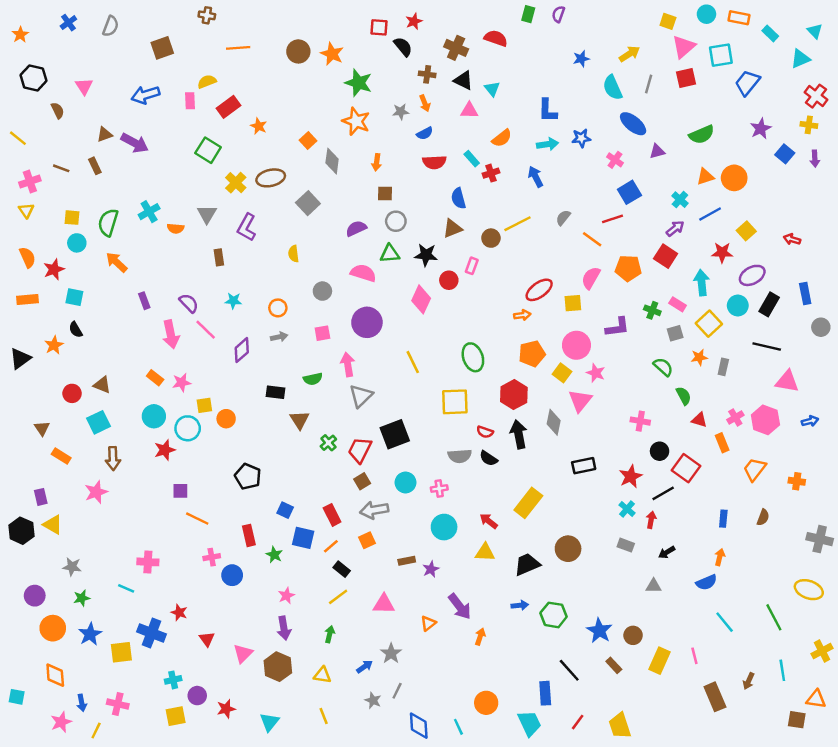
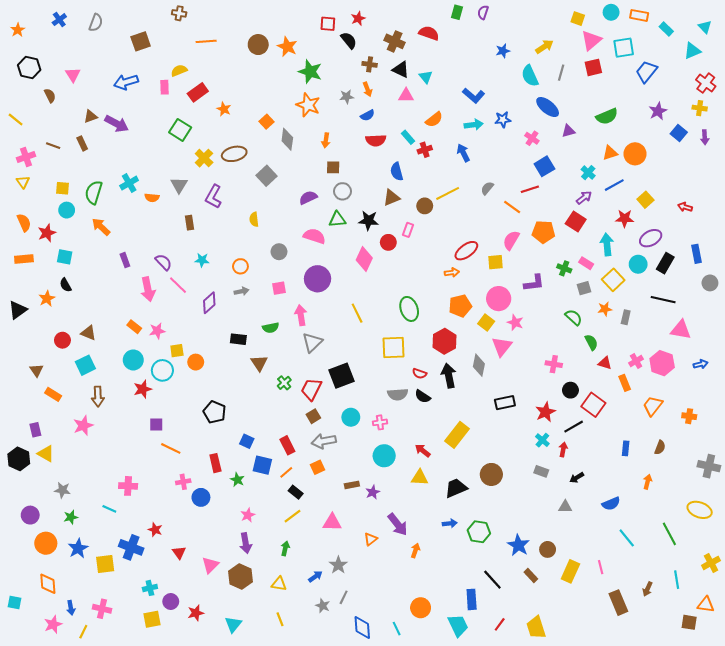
blue L-shape: (548, 110) -> (474, 96), turned -50
orange arrow: (720, 557) -> (648, 482), moved

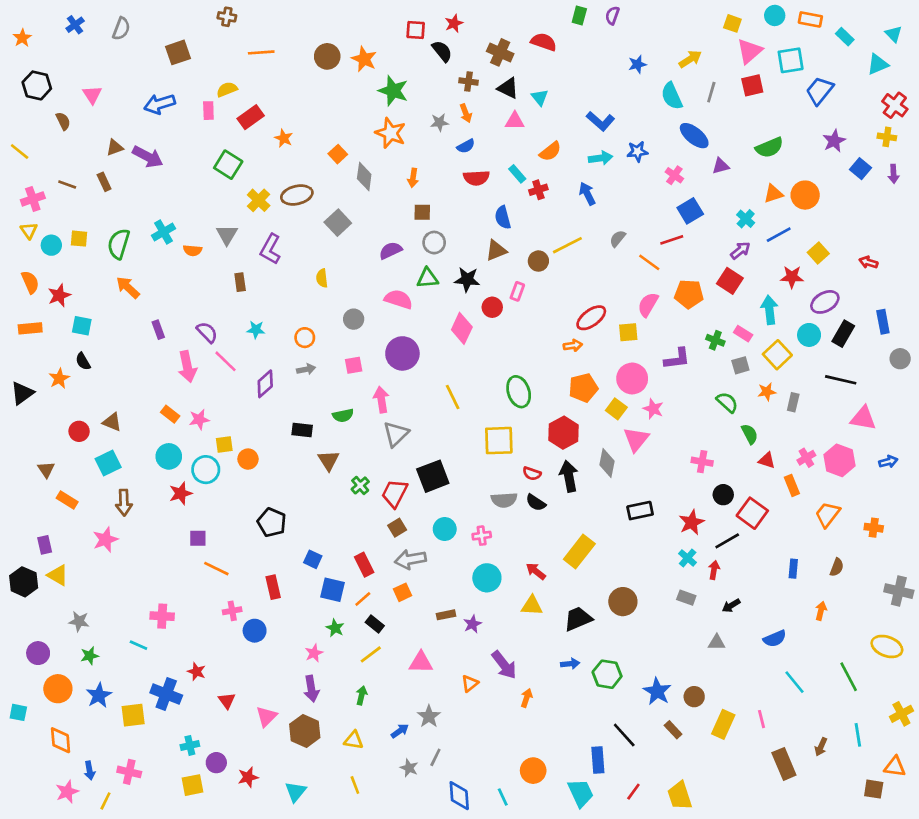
cyan circle: (67, 210) -> (51, 245), moved
green star: (237, 480) -> (335, 628), moved
cyan square: (15, 603) -> (18, 712), moved

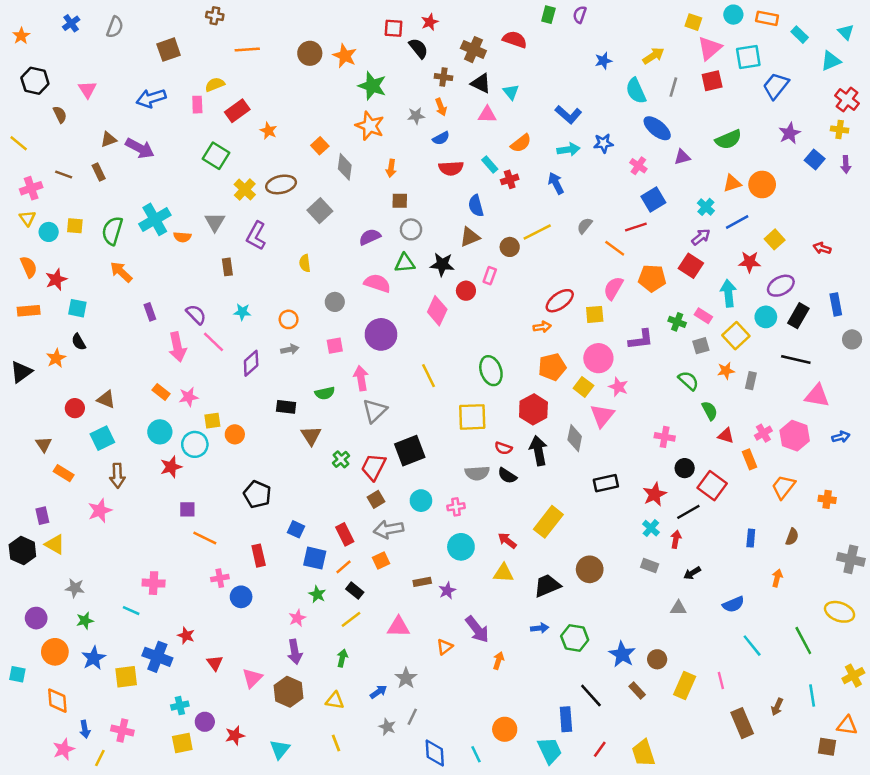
cyan cross: (164, 232) -> (155, 219), size x1.4

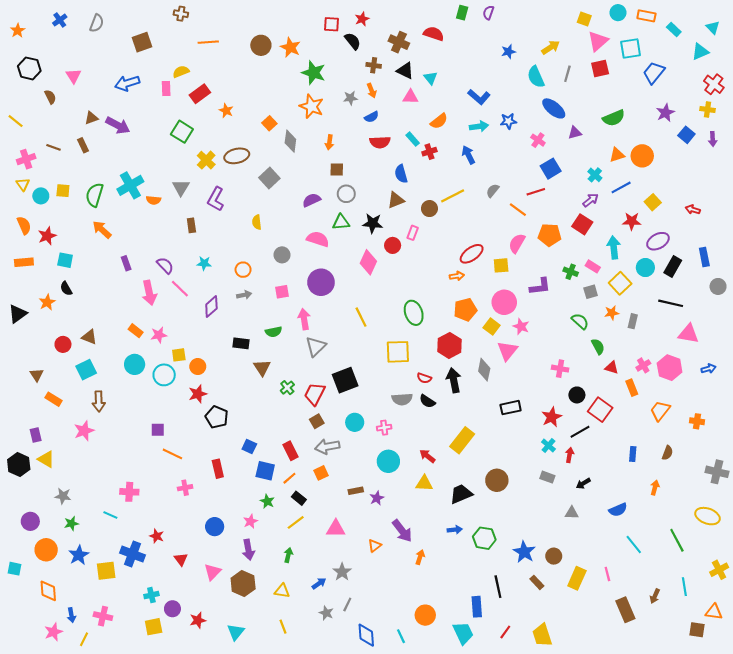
red star: (171, 467) -> (198, 394), moved
blue circle: (241, 597) -> (215, 527), moved
black line: (591, 696) -> (498, 587), turned 30

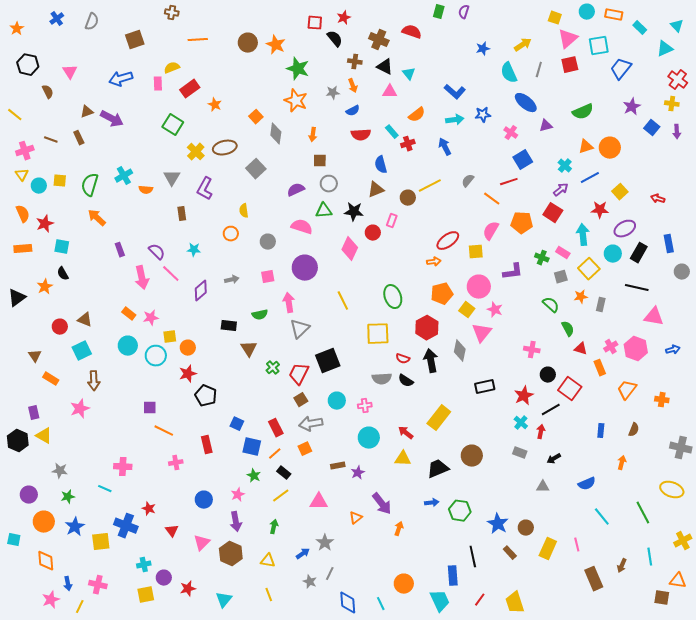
cyan cross: (130, 185) -> (124, 176), size x0.7
orange circle: (243, 270) -> (231, 234), moved

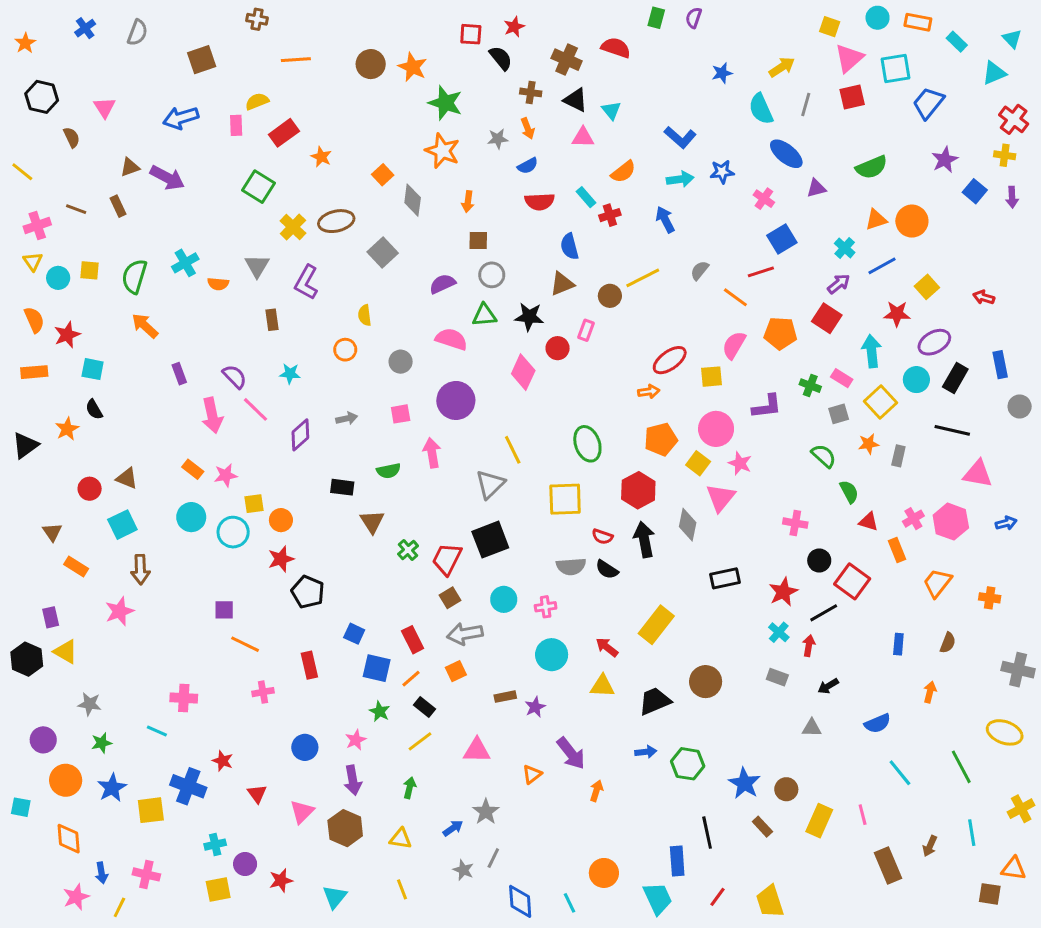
gray triangle: (300, 329) -> (490, 484), moved

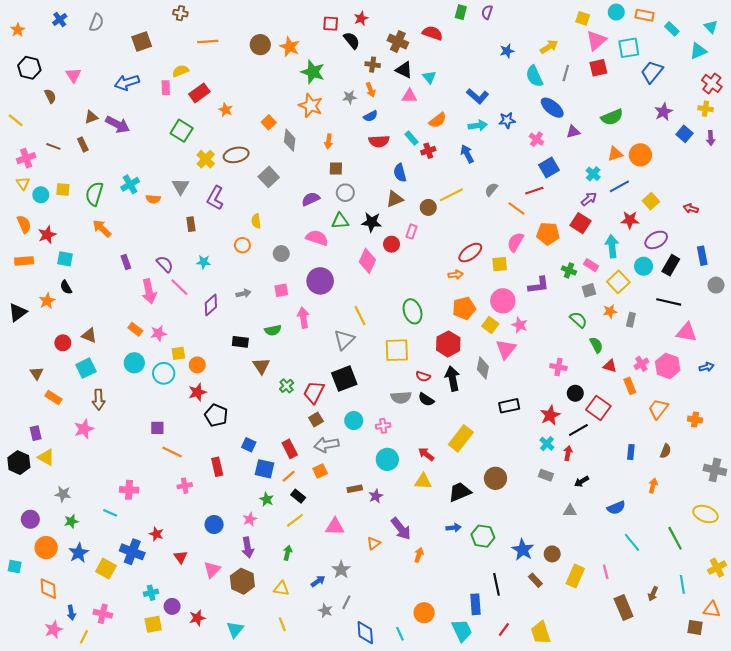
yellow square: (151, 810) -> (106, 569), turned 36

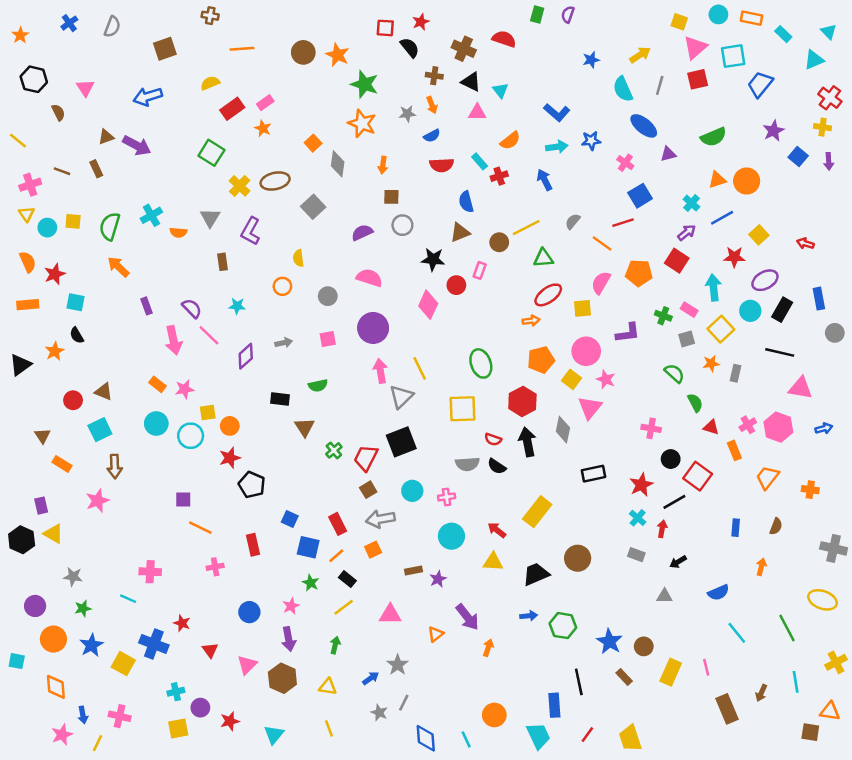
pink rectangle: (166, 88) -> (265, 103), moved, turned 56
green triangle: (340, 221) -> (543, 258), moved
pink arrow: (303, 318) -> (380, 371), moved

